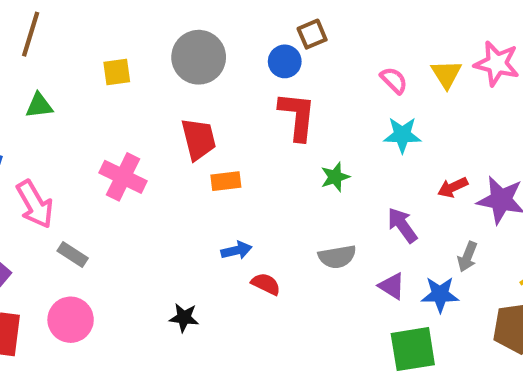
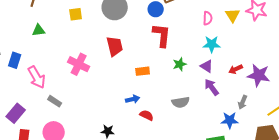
pink semicircle: (394, 80) -> (208, 18), turned 48
orange rectangle: (226, 181) -> (143, 71), moved
purple triangle: (392, 286) -> (207, 66), moved

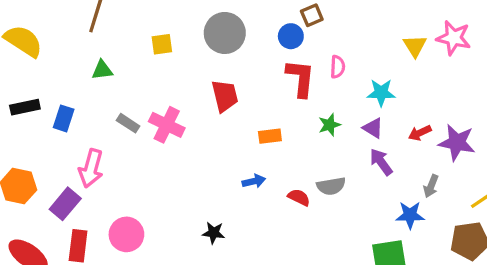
pink semicircle: (208, 18) -> (338, 67), moved
pink arrow: (37, 77) -> (91, 168), moved, turned 45
gray rectangle: (55, 101) -> (128, 123), moved
red semicircle: (147, 115) -> (299, 197), moved

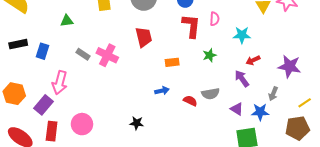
purple triangle: (373, 128) -> (237, 109), moved
red arrow: (420, 133) -> (253, 60), moved

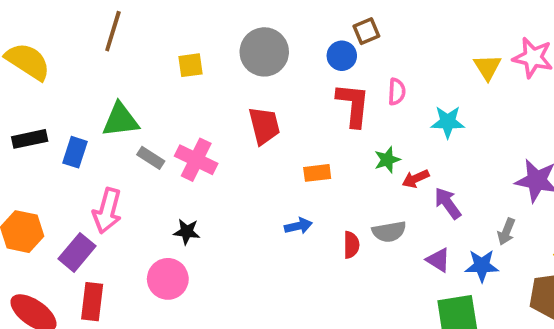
green triangle: (67, 21) -> (120, 120), moved, size x1.5
red arrow: (253, 60) -> (416, 179), moved
red semicircle: (190, 101) -> (351, 245), turned 64
black star: (137, 123) -> (187, 232), moved
pink circle: (82, 124) -> (168, 279), moved

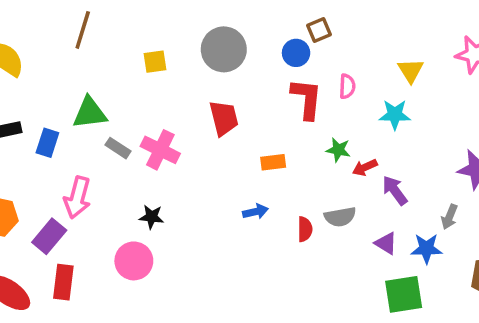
yellow triangle: (487, 67) -> (411, 71), moved
green star: (387, 160) -> (338, 150), turned 30

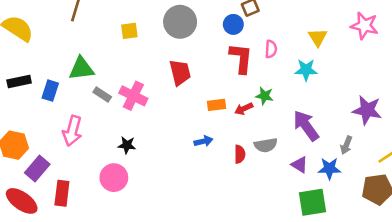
red arrow: (365, 167) -> (244, 109), moved
purple arrow: (395, 190) -> (306, 126), size x1.4
purple rectangle: (49, 236) -> (37, 169), moved

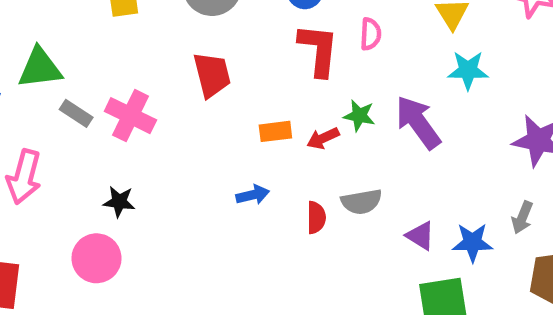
cyan star: (306, 70) -> (468, 70), moved
purple arrow: (306, 126) -> (418, 122), moved
gray arrow: (346, 145) -> (522, 218), moved

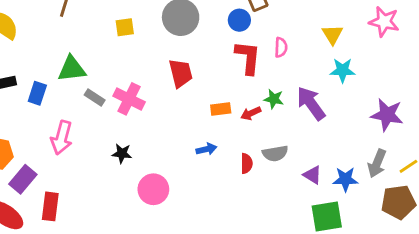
gray arrow: (522, 218) -> (377, 163), size x1.4
pink circle: (97, 258) -> (153, 189), moved

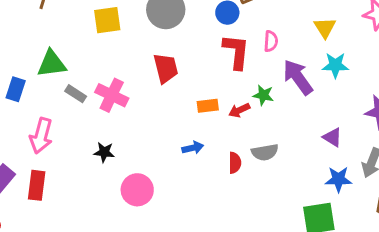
yellow square: (125, 27) -> (107, 20), size x1.4
purple arrow: (311, 103) -> (298, 77), moved
purple triangle: (312, 175) -> (332, 137), moved
red rectangle: (50, 206) -> (37, 185), moved

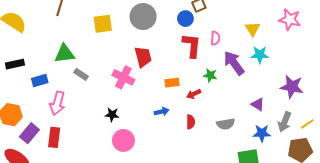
blue rectangle: (16, 89) -> (40, 81), moved, turned 56
pink cross: (112, 95) -> (123, 77), moved
red arrow: (239, 110) -> (194, 94), moved
black star: (104, 152) -> (112, 115), moved
gray semicircle: (265, 152) -> (226, 124), moved

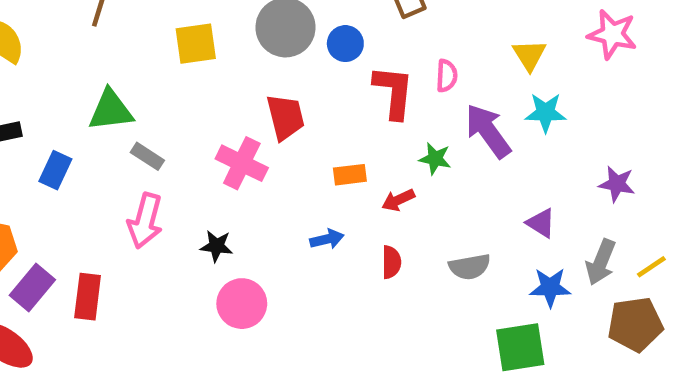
blue circle: (185, 19) -> (345, 44), moved
blue rectangle: (40, 81) -> (55, 170), turned -49
purple star: (292, 87) -> (617, 184), size x0.7
pink arrow: (57, 103) -> (145, 221), moved

